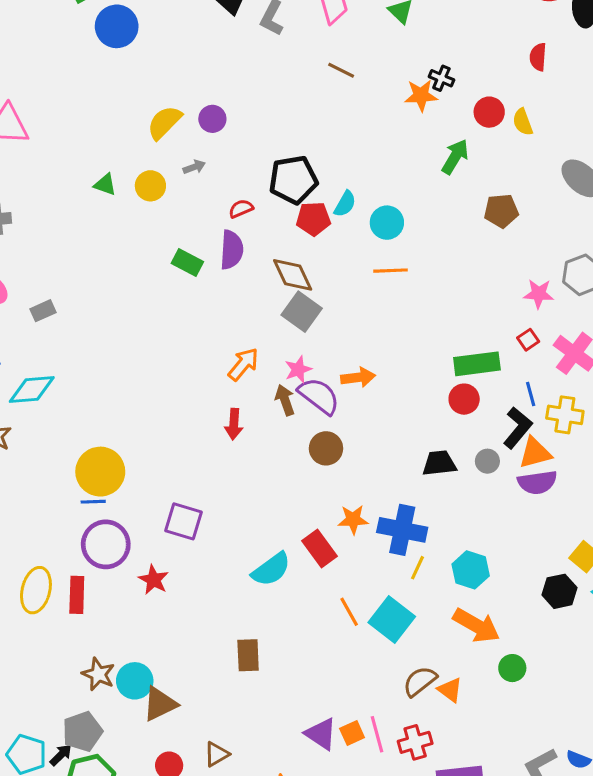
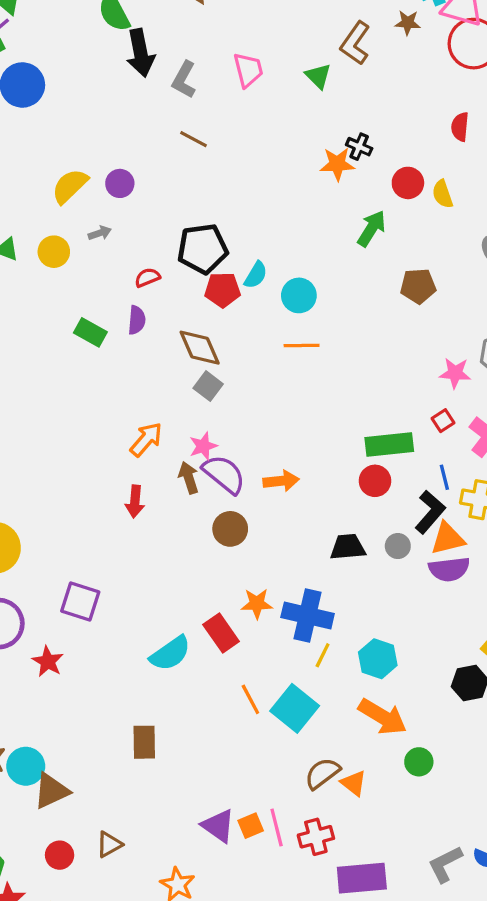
brown line: (341, 70) -> (194, 139), moved
purple semicircle: (232, 250) -> (137, 320), size x0.7
gray square: (302, 312) -> (208, 386), size x0.7
orange arrow: (358, 377) -> (281, 481), moved

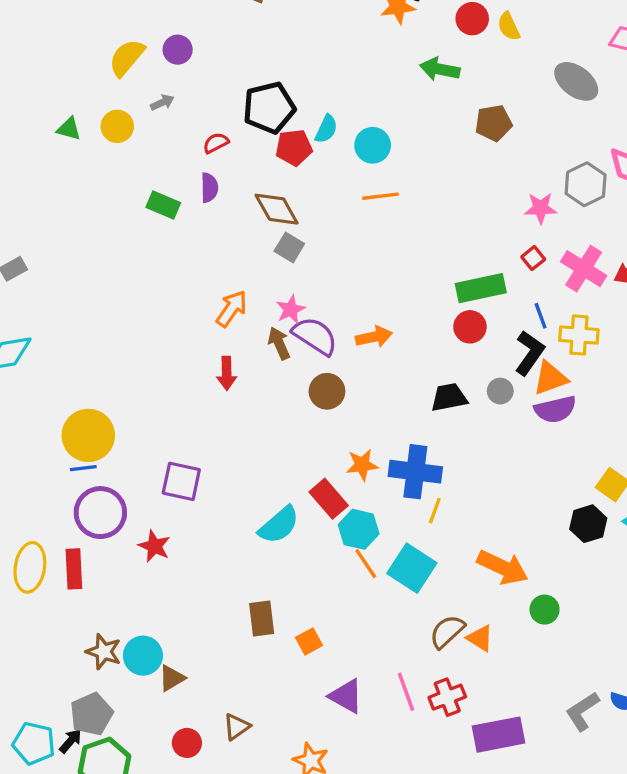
green arrow: (371, 229) -> (440, 69), turned -105
cyan hexagon: (378, 659) -> (359, 529), moved
brown triangle: (51, 791) -> (172, 678), size x0.7
orange square: (251, 826) -> (309, 641), moved

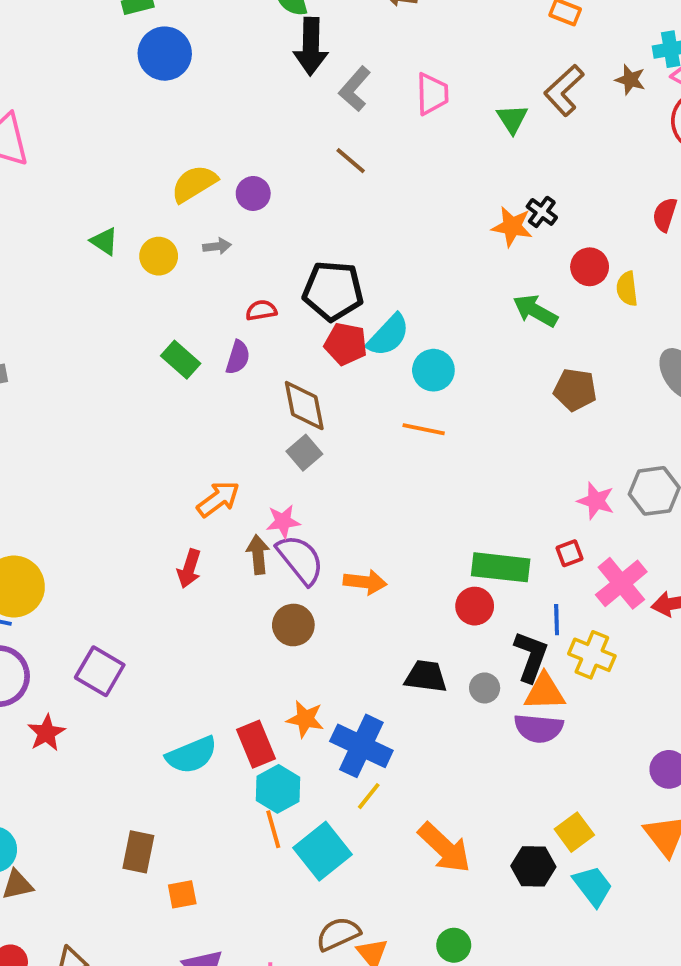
cyan semicircle: (326, 129) -> (388, 335), size x1.4
black L-shape: (530, 353) -> (531, 656), turned -33
orange arrow: (503, 567) -> (444, 848), moved

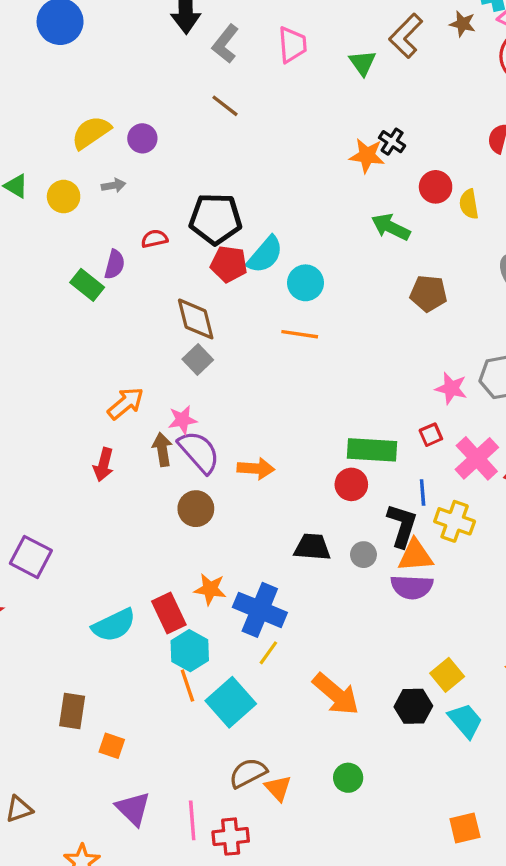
purple semicircle: (238, 357) -> (115, 264), moved
orange square: (182, 894) -> (112, 746), turned 32

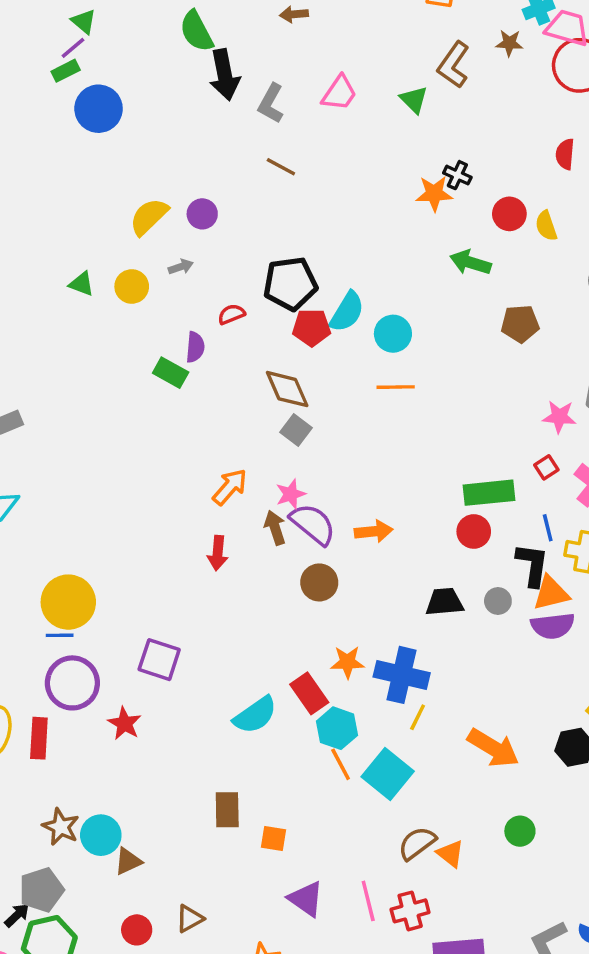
pink trapezoid: (292, 45) -> (339, 93), turned 48

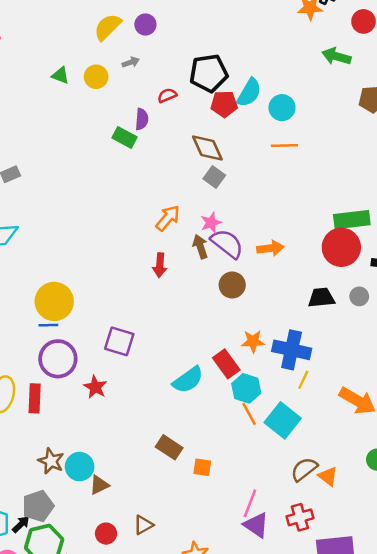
red circle: (474, 531) -> (341, 247), size x1.6
brown rectangle: (227, 810) -> (169, 447), turned -55
purple triangle: (306, 899) -> (256, 525), moved
pink line: (368, 901) -> (250, 503), moved, turned 36

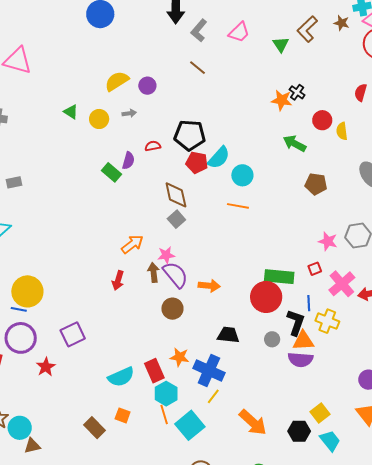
black trapezoid: (321, 298) -> (228, 335), moved
purple square: (119, 341) -> (73, 334), turned 35
orange square: (202, 467) -> (123, 415), moved

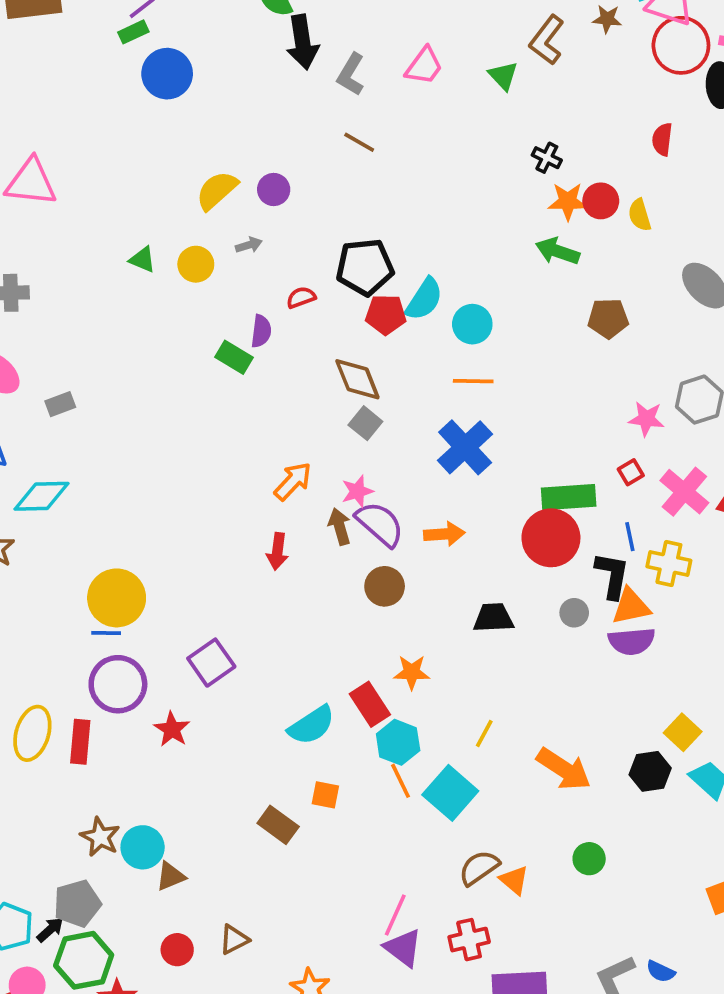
orange star: (282, 100) -> (568, 201), moved
blue cross: (209, 370) -> (465, 447), moved, turned 32

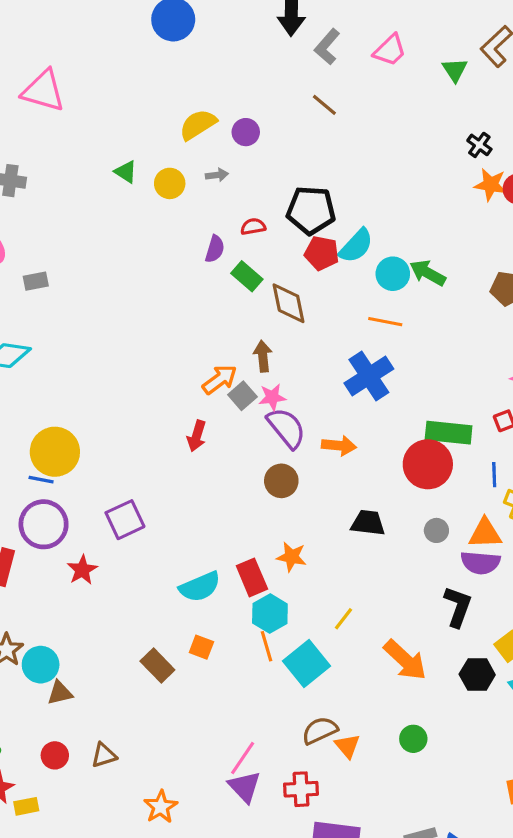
green arrow: (557, 251) -> (428, 273), moved
green rectangle: (234, 357) -> (247, 276), moved
gray square: (365, 423) -> (242, 396), moved
brown arrow: (340, 526) -> (263, 356), moved
black L-shape: (612, 575) -> (458, 607), moved

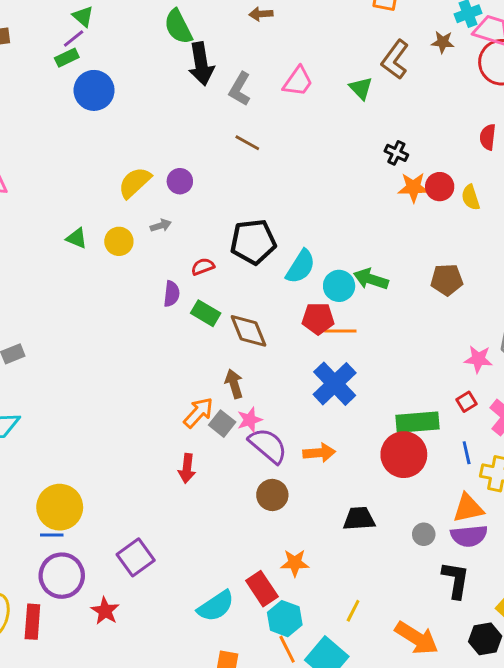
red pentagon: (322, 253) -> (318, 319), moved
gray circle: (436, 530) -> (424, 534), moved

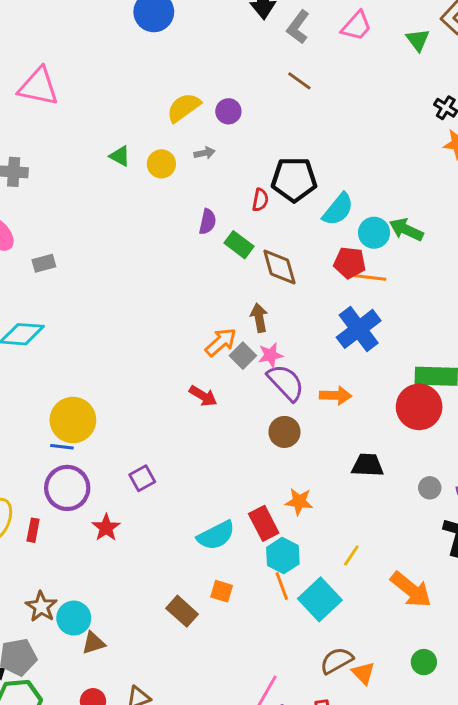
red semicircle: (203, 267) -> (260, 200), moved, turned 115
red arrow: (187, 468) -> (203, 396), turned -72
purple square: (136, 557) -> (142, 478), size x0.7
red rectangle: (32, 622) -> (33, 530), size x0.7

